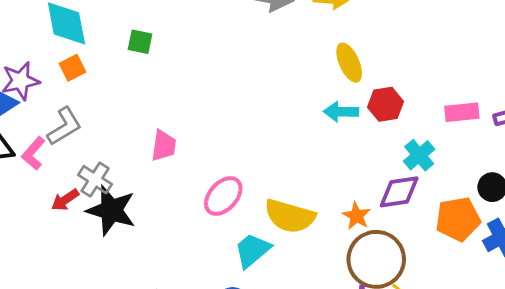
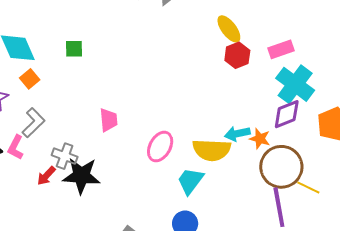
red hexagon: (385, 104) -> (237, 55), moved
cyan arrow: (341, 112) -> (237, 134), moved
pink rectangle: (462, 112) -> (281, 49), moved
cyan cross: (419, 155) -> (295, 84), size x1.6

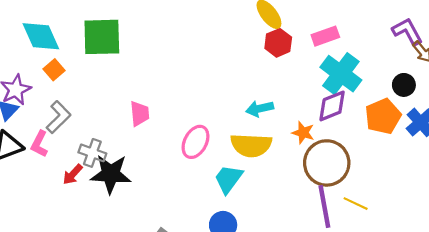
green square: (74, 49) -> (102, 37), size x2.0
cyan arrow: (237, 134) -> (260, 109), moved
yellow line: (308, 187) -> (356, 204), moved

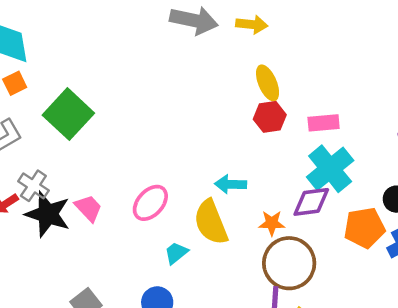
green square: (102, 37) -> (68, 114), moved, turned 30
pink trapezoid: (140, 114) -> (89, 208), moved, turned -52
orange star: (303, 133) -> (272, 223), turned -30
yellow semicircle: (251, 145) -> (211, 222), turned 51
cyan trapezoid: (228, 179) -> (176, 253), size x0.7

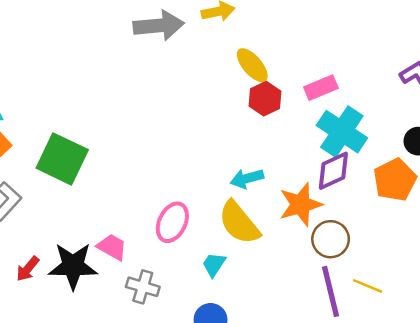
gray cross: (33, 186) -> (143, 287), moved
orange star: (272, 223) -> (300, 204), size x1.6
brown circle: (289, 263) -> (331, 239), size x0.7

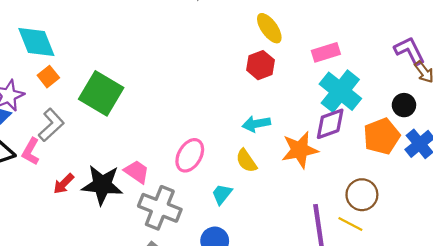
red hexagon: (265, 99) -> (260, 65), moved
yellow semicircle: (239, 223) -> (246, 161), size x0.6
brown circle: (331, 239) -> (362, 195), moved
gray cross: (143, 287) -> (160, 208), size x1.5

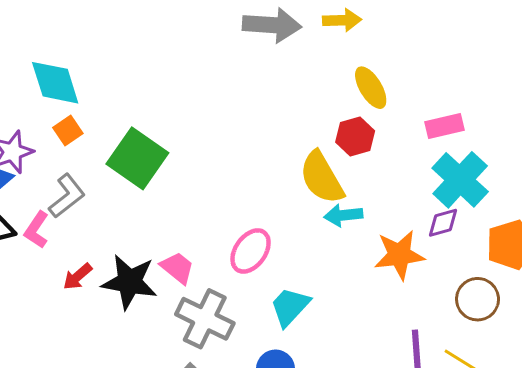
purple diamond: (330, 124) -> (443, 223), size x0.7
yellow semicircle: (246, 161) -> (322, 178), moved, size x1.6
cyan trapezoid: (222, 194) -> (290, 307), size x1.4
brown circle: (362, 195) -> (478, 299), moved

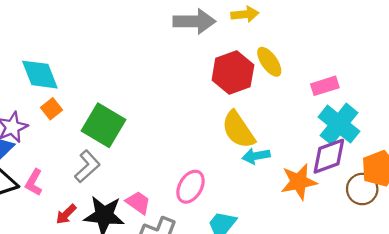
red hexagon: (355, 137) -> (233, 72), moved, size x1.5
gray L-shape: (67, 196) -> (87, 166), moved
purple diamond: (443, 223) -> (329, 156), size x1.6
brown circle: (478, 299) -> (362, 189), moved

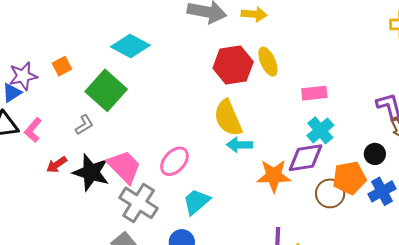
cyan diamond: (40, 75) -> (130, 46), moved, turned -51
cyan cross: (339, 124) -> (320, 130), size x0.7
gray L-shape: (87, 166) -> (84, 125), size x0.7
pink trapezoid: (138, 203) -> (124, 167), size x1.5

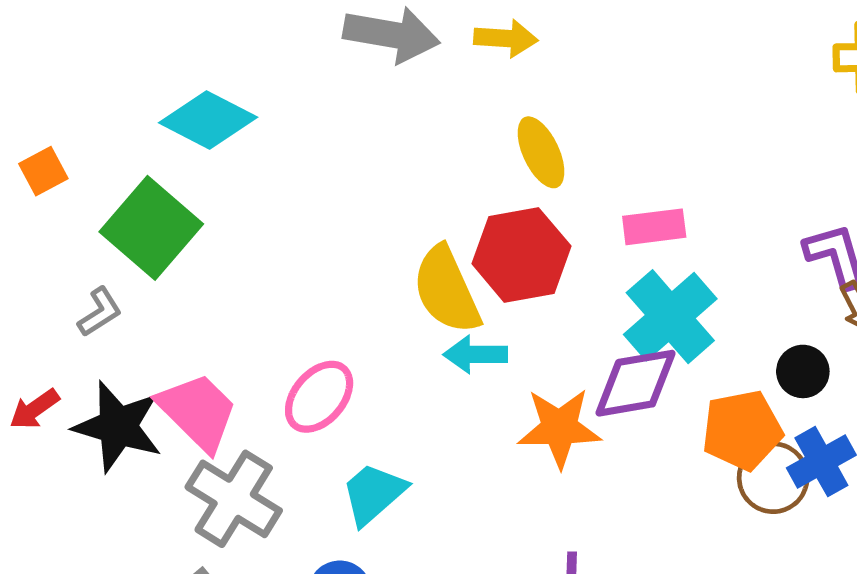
red hexagon: (233, 65) -> (521, 255), moved
cyan cross: (320, 130) -> (670, 317), size x1.4
brown circle: (330, 193) -> (773, 478), moved

